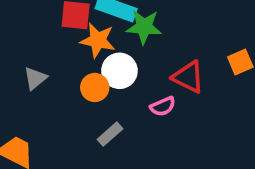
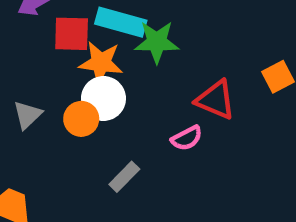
white circle: (119, 71) -> (103, 99), moved
orange circle: (95, 87) -> (81, 119), moved

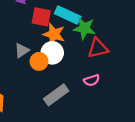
red triangle: (216, 100) -> (98, 48), moved, turned -45
gray triangle: (27, 115) -> (22, 50), moved
gray rectangle: (124, 177) -> (56, 95), size x1.5

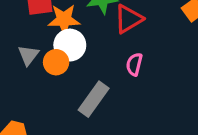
pink semicircle: (92, 80) -> (134, 64), turned 140

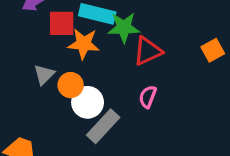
white circle: (70, 45) -> (88, 102), moved

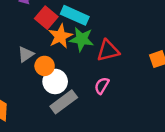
red square: (62, 23) -> (46, 18), turned 30
green star: (124, 28) -> (82, 39), moved
orange star: (84, 44) -> (60, 36), turned 30

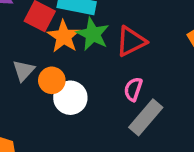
green star: (82, 39) -> (93, 34), turned 30
gray rectangle: (64, 102) -> (146, 117), moved

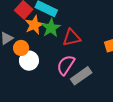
pink semicircle: (133, 89) -> (66, 65), size x1.5
gray rectangle: (146, 117) -> (81, 76), moved

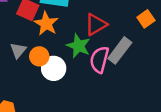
green star: (51, 28) -> (78, 46), moved
gray rectangle: (81, 76) -> (120, 50), moved

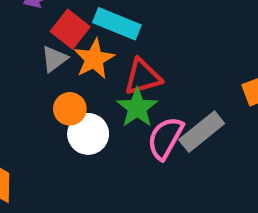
red triangle: (96, 24) -> (143, 77), moved
gray triangle: (18, 50) -> (54, 59), moved

